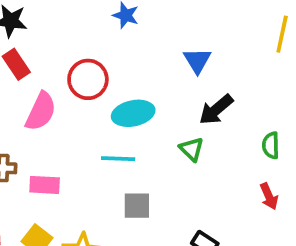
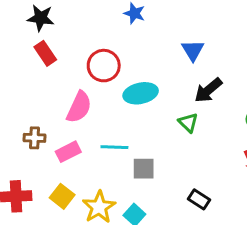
pink semicircle: (41, 111) -> (79, 107), moved
cyan line: (118, 159) -> (114, 147), moved
pink rectangle: (45, 185) -> (68, 152), turned -30

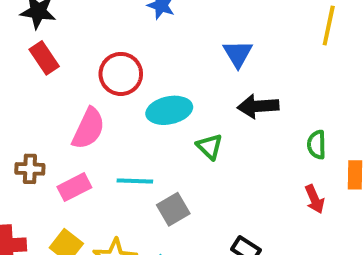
black arrow: (208, 90) -> (258, 106), turned 36
green triangle: (188, 122) -> (210, 147), moved
gray square: (144, 169) -> (173, 209), turned -30

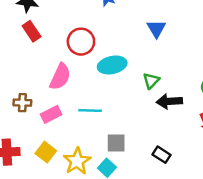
black arrow: (258, 106) -> (169, 101), moved
green triangle: (210, 147) -> (151, 81), moved, turned 30
gray square: (173, 209) -> (116, 143), moved, turned 30

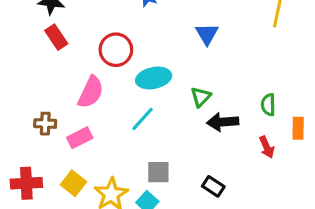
cyan line: (90, 110) -> (143, 119), moved, turned -50

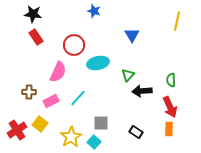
cyan line: (143, 119) -> (78, 98), moved
orange rectangle: (298, 128) -> (169, 129), moved
red arrow: (267, 147) -> (170, 107), size x1.5
red cross: (26, 183) -> (17, 130), turned -30
yellow square: (73, 183) -> (40, 124), moved

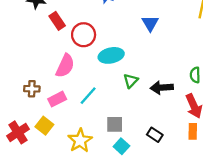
red rectangle: (36, 37) -> (57, 21), moved
green triangle: (128, 75) -> (131, 81), moved
cyan square: (94, 142) -> (121, 146), moved

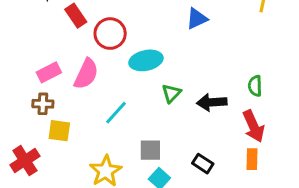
blue triangle: (150, 23) -> (197, 19), turned 36
pink rectangle: (57, 99) -> (49, 72), moved
yellow square: (44, 126) -> (59, 131), moved, turned -30

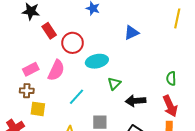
black arrow: (212, 102) -> (136, 101), moved

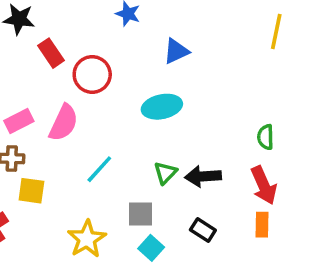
blue triangle: (131, 33) -> (176, 51), moved
cyan ellipse: (97, 61) -> (162, 107), moved
green triangle: (114, 84) -> (165, 173), moved

